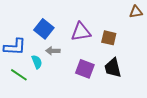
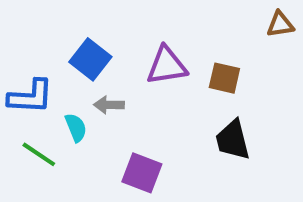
purple square: (85, 69) -> (142, 173), moved

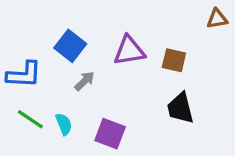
gray arrow: (109, 105) -> (85, 81), turned 135
cyan semicircle: (76, 128) -> (64, 124), moved

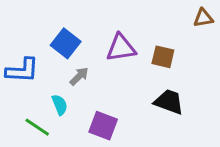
black trapezoid: (180, 108) -> (169, 102), turned 124
green line: (30, 119) -> (37, 127), moved
cyan semicircle: (64, 124) -> (60, 105), moved

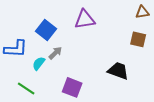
purple triangle: (121, 48) -> (85, 19), moved
brown square: (163, 57) -> (138, 39), moved
cyan semicircle: (60, 105) -> (39, 63), moved, turned -120

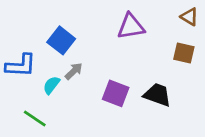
brown triangle: (142, 12) -> (189, 17), turned 40
purple triangle: (85, 19) -> (131, 26), moved
purple square: (72, 87) -> (116, 93), moved

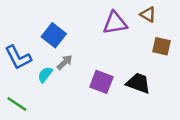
brown triangle: (189, 17) -> (148, 14), moved
blue L-shape: (21, 66) -> (18, 57), turned 60
green line: (35, 118) -> (17, 104), moved

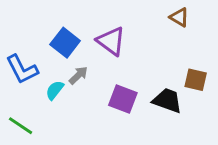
purple triangle: (115, 23) -> (111, 41), moved, turned 45
brown square: (162, 46) -> (196, 80), moved

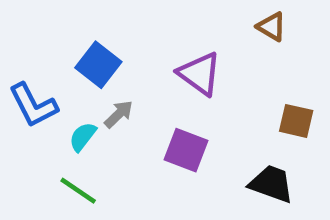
purple triangle: (111, 41) -> (200, 74), moved
black trapezoid: (167, 100) -> (271, 184), moved
green line: (21, 126) -> (78, 191), moved

